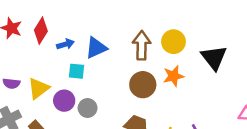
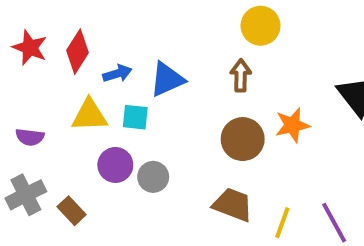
yellow circle: (173, 42) -> (261, 26), moved
brown arrow: (142, 45) -> (241, 75), size x0.7
yellow triangle: (38, 88) -> (89, 115), moved, turned 35

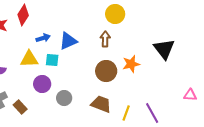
red diamond: (78, 52) -> (23, 15), moved
gray circle: (153, 177) -> (64, 98), moved

